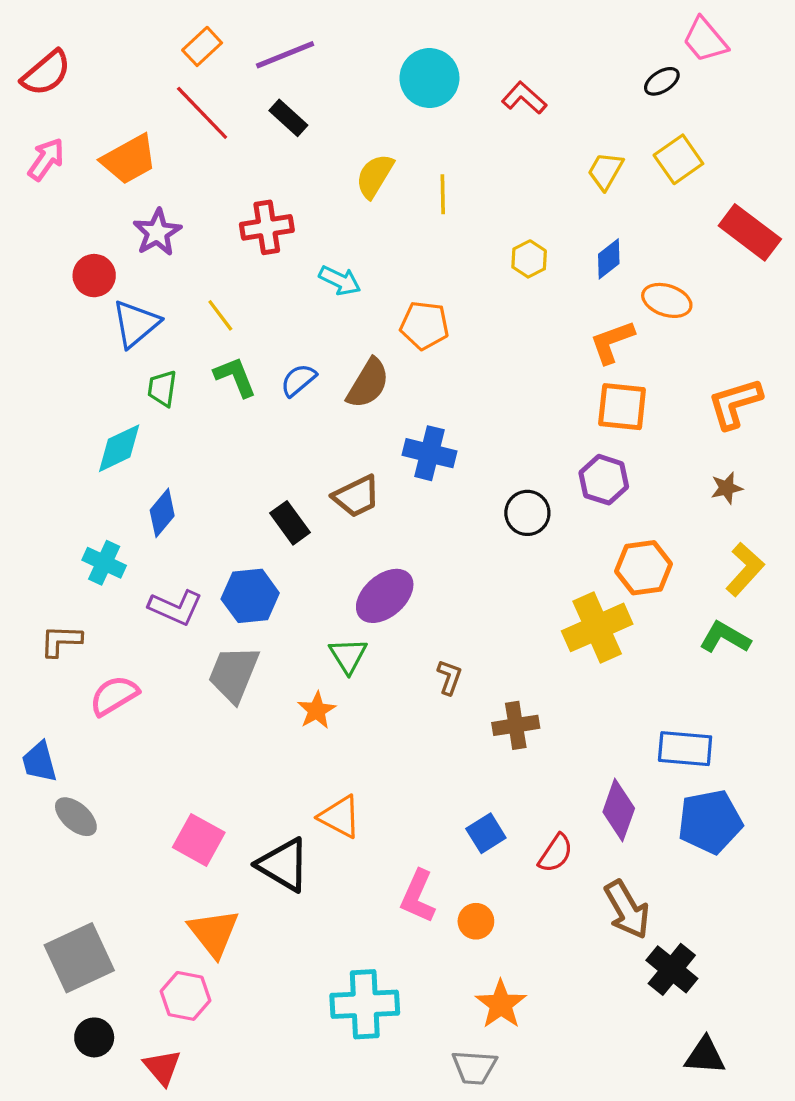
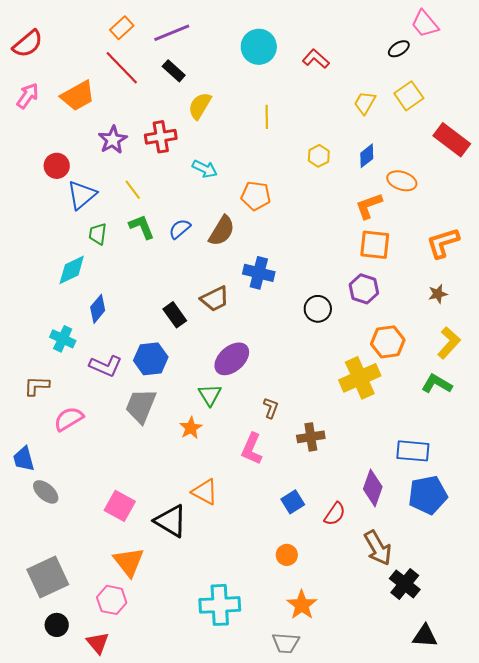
yellow semicircle: (375, 176) -> (200, 106), moved
purple star: (157, 232) -> (113, 140), moved
pink L-shape: (418, 896) -> (252, 449), moved

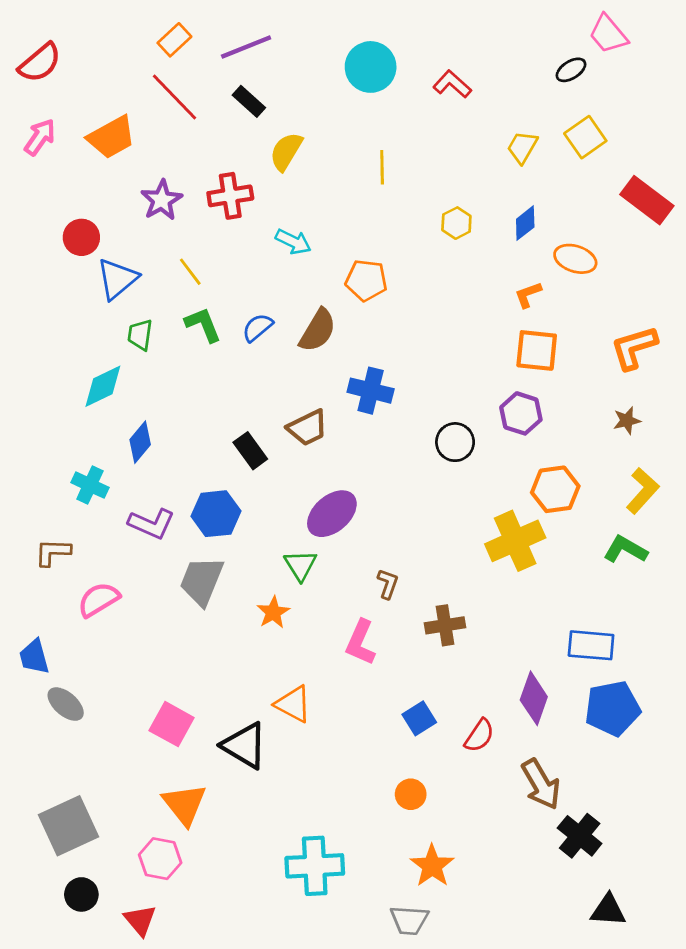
orange L-shape: (369, 206) -> (528, 295), size x0.7

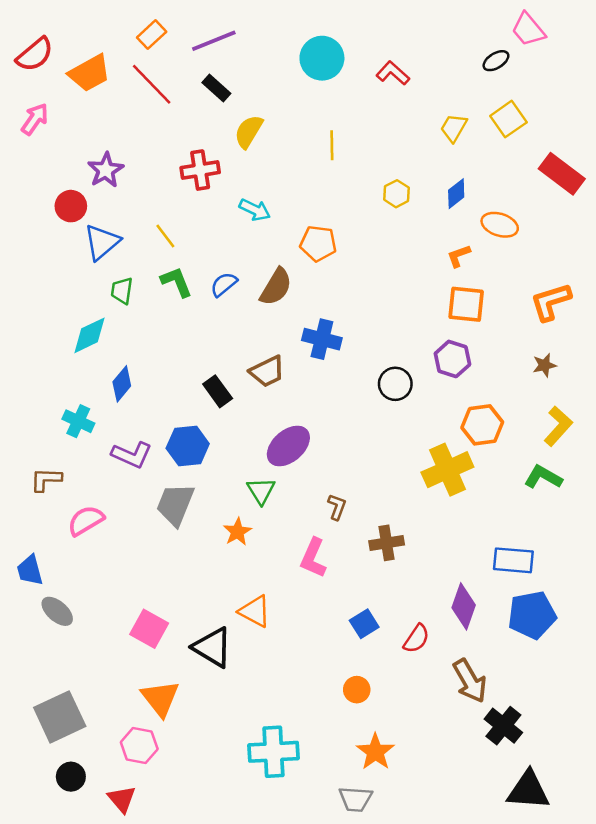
orange trapezoid: (111, 137) -> (89, 73), moved
purple star: (162, 200) -> (106, 170), moved
black triangle: (608, 910) -> (528, 790), size x1.4

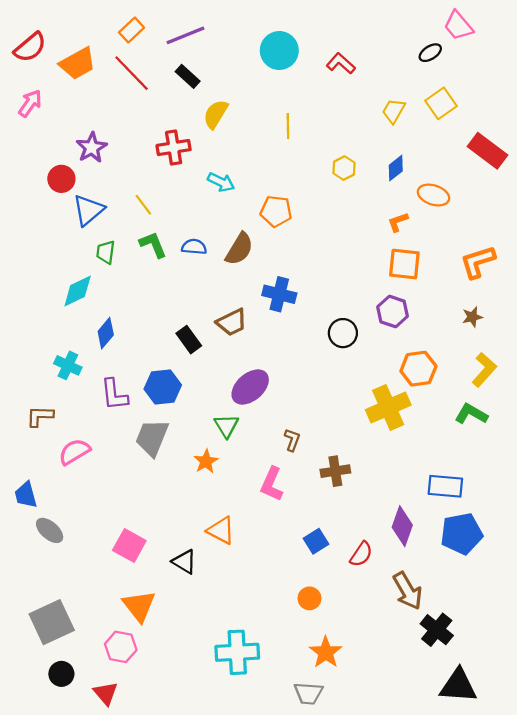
blue semicircle: (224, 284) -> (194, 247), turned 45
purple L-shape: (132, 455) -> (114, 395), turned 60
black triangle: (213, 647) -> (184, 562), size x0.7

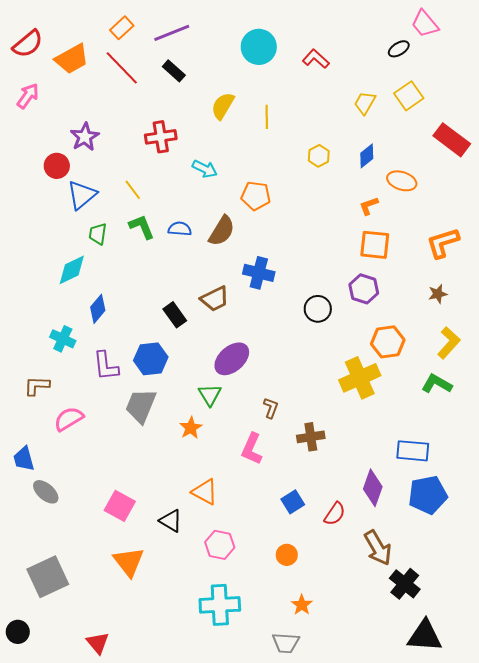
yellow semicircle: (216, 114) -> (223, 106), moved
pink hexagon: (121, 647) -> (220, 545), moved
orange star: (326, 652) -> (302, 605), size x0.7
black circle: (61, 674) -> (18, 632), moved

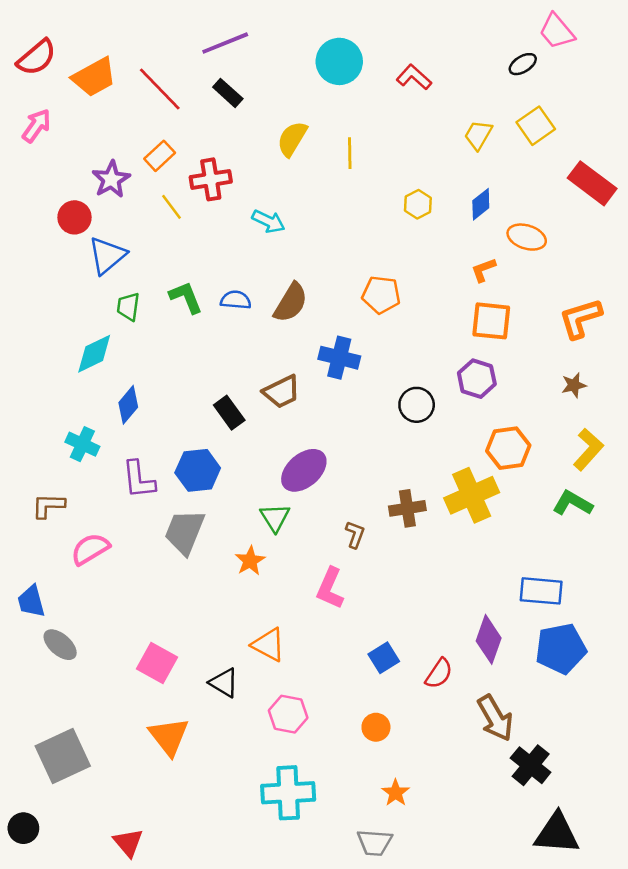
orange rectangle: (122, 28) -> (160, 156), moved
yellow line: (133, 190) -> (171, 207), moved
orange pentagon: (256, 196) -> (381, 295), moved
brown cross: (311, 437) -> (407, 508), moved

